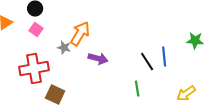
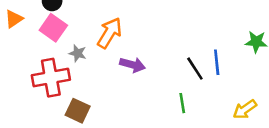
pink square: (36, 30) -> (53, 28), size x1.5
gray star: (64, 48) -> (78, 53), moved

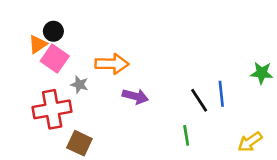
orange triangle: (14, 19) -> (38, 44), moved
orange arrow: (109, 33) -> (112, 64), turned 60

